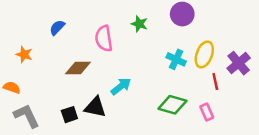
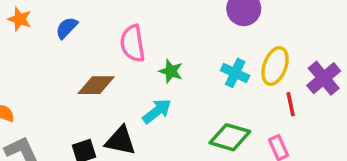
green star: (139, 24) -> (171, 71), moved
orange star: (24, 54) -> (20, 19), moved

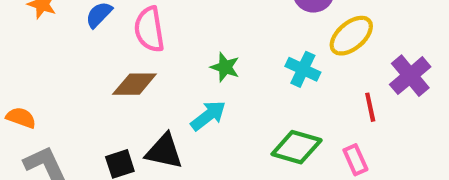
pink semicircle: (133, 43) -> (149, 29), moved
yellow ellipse: (275, 66) -> (351, 36), moved, turned 30

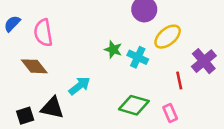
green star: (225, 67) -> (113, 50), moved
brown diamond: (135, 84) -> (34, 66), turned 52

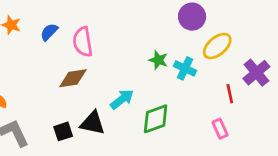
brown diamond: (34, 66) -> (73, 78), turned -60
green diamond: (134, 105) -> (156, 119), moved, turned -36

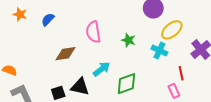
pink semicircle: (83, 42) -> (93, 32), moved
cyan cross: (185, 68) -> (159, 51), moved
red line: (230, 94) -> (181, 73), moved

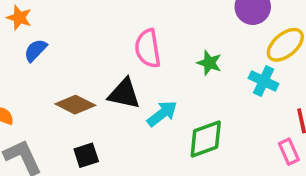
blue semicircle: (48, 20) -> (35, 50), moved
brown diamond: (65, 54) -> (75, 105), moved, turned 35
black triangle: (80, 87) -> (124, 94), moved

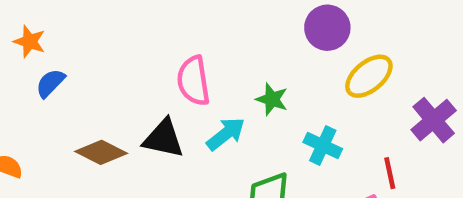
cyan cross: (264, 81) -> (323, 145), moved
cyan arrow: (162, 114) -> (226, 134), moved

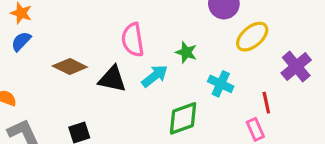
blue semicircle: (50, 83) -> (21, 41), moved
brown diamond: (101, 152) -> (70, 66), moved

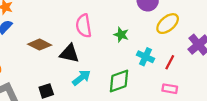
cyan arrow: (155, 76) -> (81, 78), moved
red line: (266, 103) -> (170, 62), moved, turned 40
pink rectangle: (255, 129) -> (170, 89), turned -56

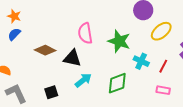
green star: (121, 35) -> (119, 41), size x1.6

